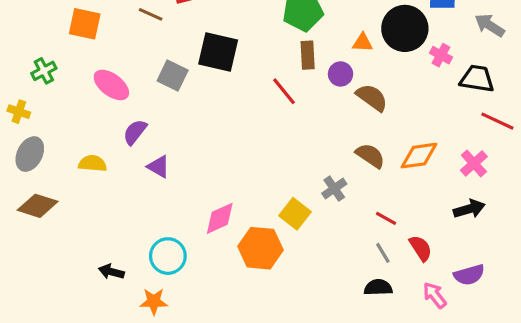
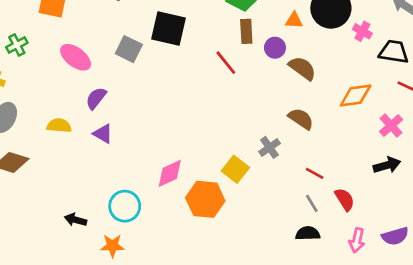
orange diamond: (419, 156) -> (356, 96), moved
purple triangle: (158, 167) -> (103, 134), moved
purple semicircle: (469, 275) -> (395, 236), moved
pink arrow: (435, 295) -> (357, 240), turned -130

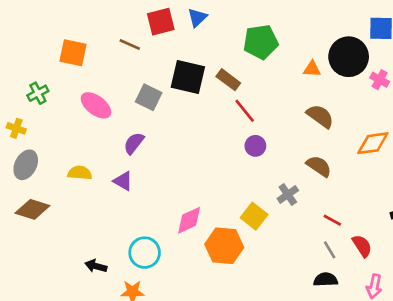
brown rectangle: (246, 31) -> (228, 80), moved, turned -50
purple circle: (275, 48) -> (255, 146), moved
purple semicircle: (96, 98) -> (134, 143), moved

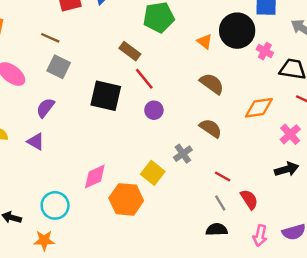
brown line: (130, 45) -> (50, 38), moved
orange triangle: (312, 69) -> (205, 41), turned 35
black square: (188, 77) -> (106, 96), moved

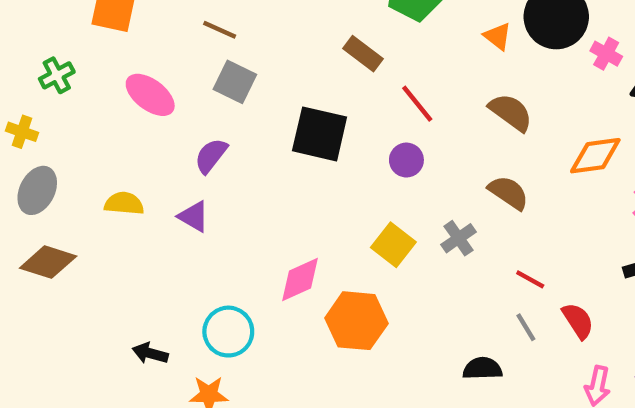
red line: (144, 79) -> (417, 104), moved
yellow square: (153, 173) -> (393, 245), moved
black semicircle: (217, 230) -> (482, 368), moved

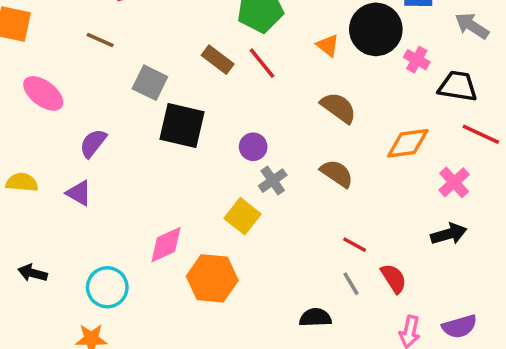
gray square: (235, 82) -> (150, 83), moved
red line: (417, 104) -> (262, 63), moved
gray cross: (459, 238) -> (273, 181), moved
black arrow: (150, 353) -> (33, 273), moved

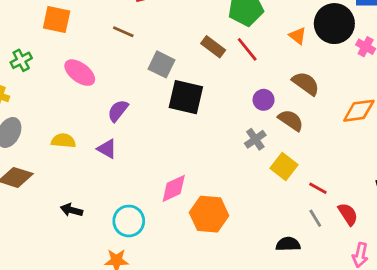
purple circle: (253, 147) -> (264, 100), moved
brown semicircle: (337, 173) -> (291, 120), moved
yellow square: (242, 216) -> (284, 167), moved

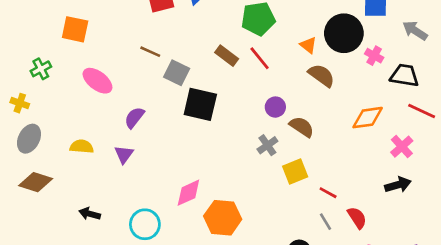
brown line: (123, 32) -> (150, 52), moved
brown semicircle: (306, 83) -> (321, 75), moved
purple triangle: (107, 149) -> (124, 154), turned 36
yellow square: (284, 167) -> (295, 172), turned 30

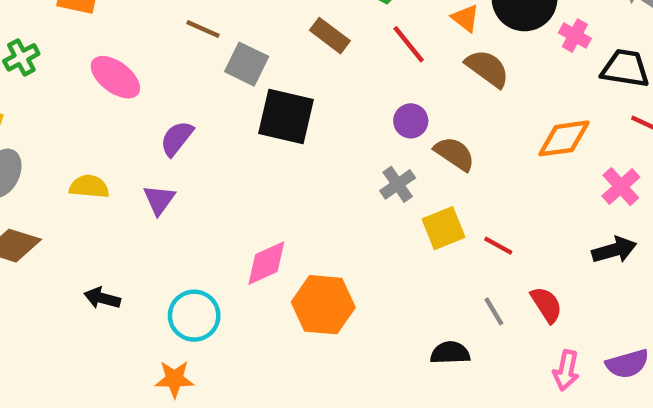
red line: (260, 58) -> (409, 44), moved
red line: (328, 193) -> (498, 246), moved

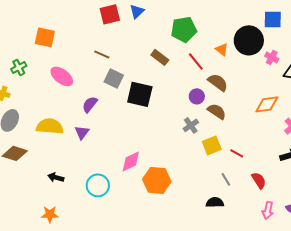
gray square: (247, 64) -> (114, 78), moved
brown semicircle: (487, 68) -> (218, 82), moved
yellow semicircle: (89, 187) -> (50, 126), size x1.5
gray line: (494, 311) -> (226, 179), moved
orange star: (174, 379) -> (50, 214), moved

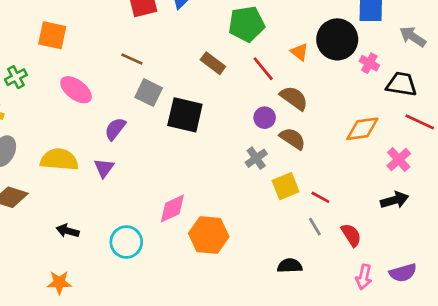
gray line: (226, 179) -> (315, 227), moved

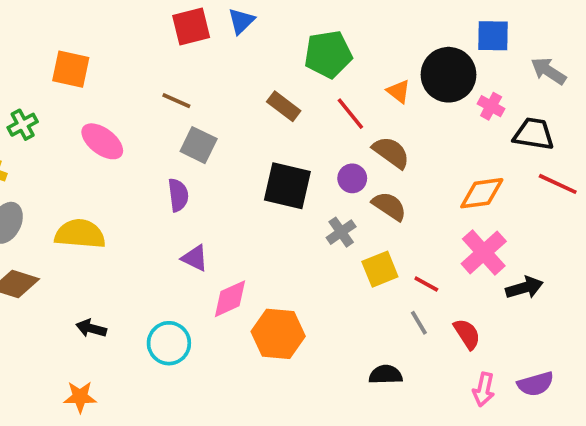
black square: (185, 115) -> (287, 186), moved
purple semicircle: (115, 129) -> (178, 195), moved, turned 135
pink cross: (399, 160) -> (484, 252), moved, size x1.4
purple triangle: (104, 168) -> (195, 258), moved, turned -40

